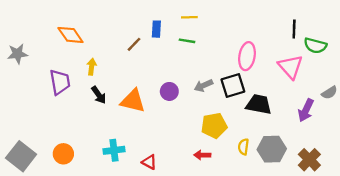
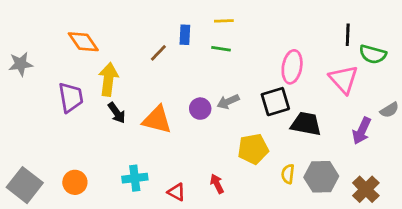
yellow arrow: (92, 67) -> (108, 79), size x1.6
gray arrow: (203, 86) -> (228, 102), moved
red arrow: (202, 155) -> (217, 184), moved, turned 63

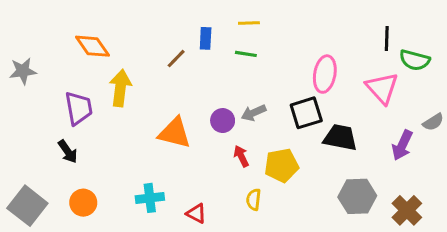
black arrow: (117, 113) -> (68, 151), moved
yellow semicircle: (288, 174) -> (254, 200), moved
red arrow: (217, 184) -> (241, 156), moved

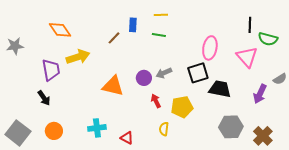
yellow arrow: (120, 88) -> (78, 57), turned 65

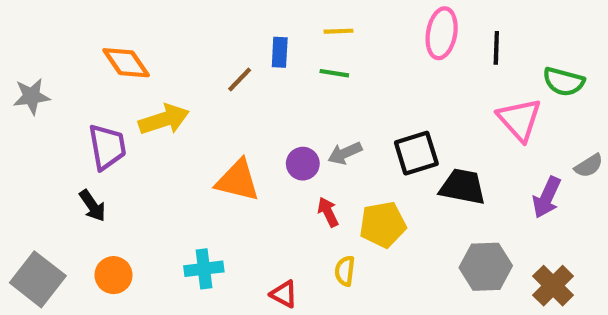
black line: (250, 25) -> (496, 48), moved
pink ellipse: (210, 48) -> (442, 33), moved
red triangle: (127, 138) -> (284, 294), moved

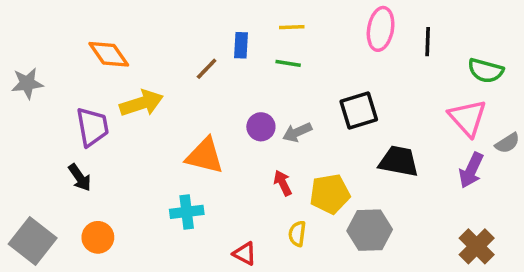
pink triangle: (519, 119) -> (468, 118), moved
black square: (416, 153) -> (359, 110), moved
purple circle: (303, 164) -> (261, 127), moved
gray hexagon: (486, 267) -> (370, 230), moved
cyan cross: (204, 269) -> (187, 212), moved

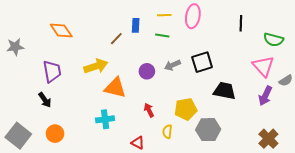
pink ellipse: (381, 29) -> (193, 16), moved
yellow arrow: (141, 103) -> (96, 66), moved
gray arrow: (297, 132) -> (172, 65), moved
red arrow: (283, 183) -> (149, 110), moved

